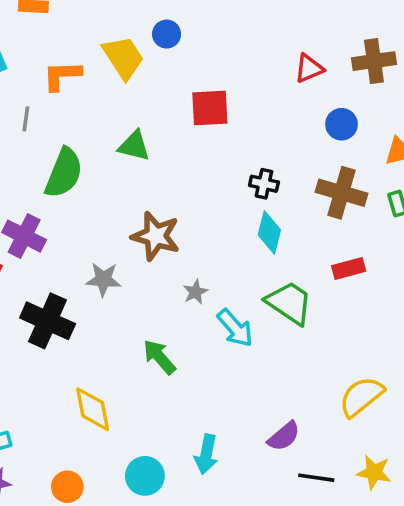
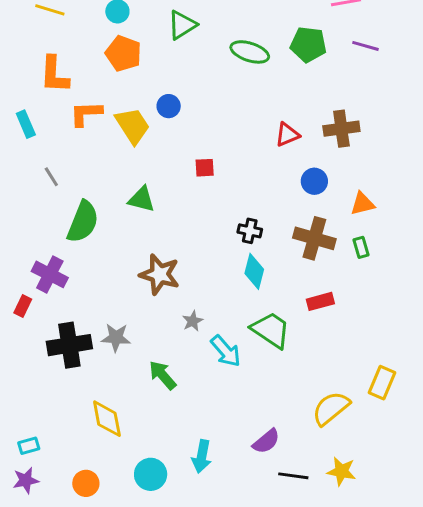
orange L-shape: (62, 76) -> (86, 114), moved
red square: (210, 108) -> (205, 168), size x0.6
gray line: (26, 119) -> (51, 177), turned -40
gray star: (103, 279) -> (116, 338), moved
black cross: (48, 321) -> (69, 345), turned -33

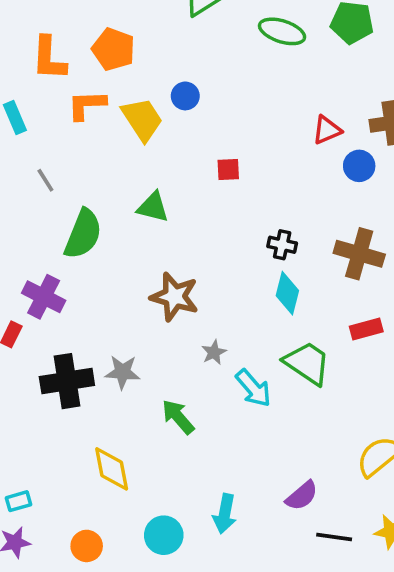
orange pentagon: (123, 53) -> (114, 49), moved
blue circle: (314, 181) -> (359, 166), moved

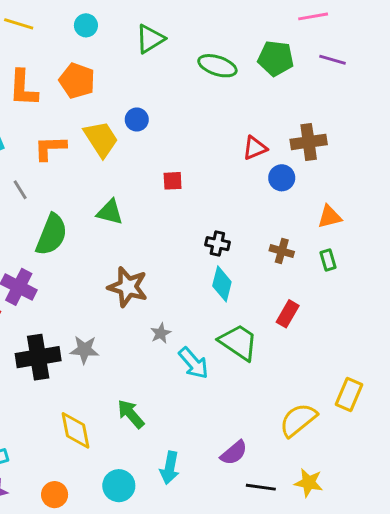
orange L-shape: (87, 105) -> (50, 148), moved
brown cross: (359, 254) -> (282, 251), size x0.6
red rectangle: (366, 329) -> (288, 314), turned -45
green arrow: (178, 417) -> (131, 414), moved

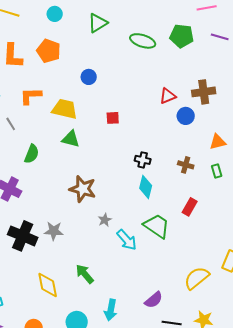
yellow trapezoid: (101, 139) -> (65, 109), moved, turned -44
green semicircle: (52, 235) -> (32, 154), size x0.7
black cross: (38, 357) -> (23, 236), turned 32

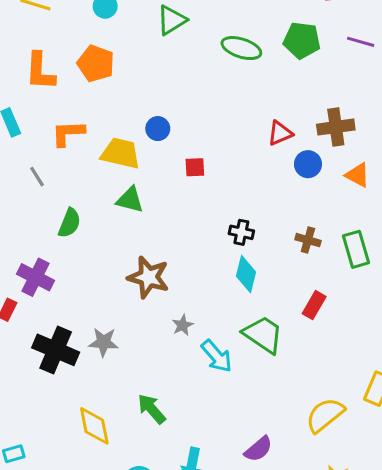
blue circle: (89, 77) -> (158, 129), moved
orange triangle: (218, 142) -> (358, 175), moved, turned 42
green rectangle: (217, 171) -> (356, 249), size x1.6

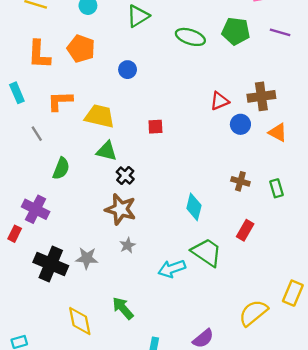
blue circle: (158, 129) -> (128, 70), moved
black cross: (241, 232) -> (125, 176), moved, turned 30
green rectangle: (356, 249) -> (277, 188), size x0.7
gray star: (183, 325) -> (128, 245), moved
cyan arrow: (217, 356) -> (172, 269), turned 112

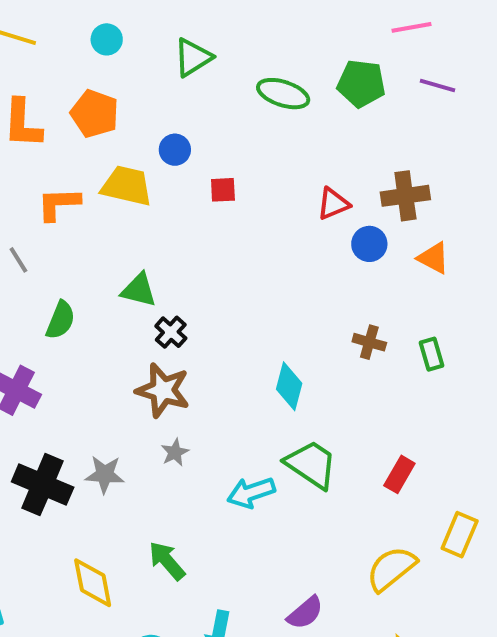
yellow trapezoid: (100, 116) -> (127, 186), moved
red square: (155, 127) -> (223, 190), moved
red rectangle: (245, 230) -> (399, 474), moved

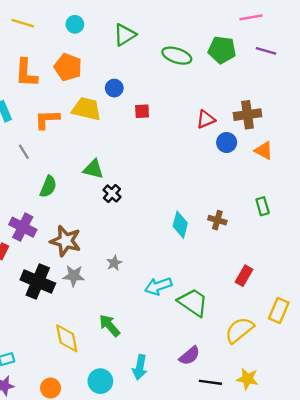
brown cross: (369, 342) -> (217, 220), moved
brown star: (163, 390) -> (66, 241), moved
green trapezoid: (311, 464) -> (193, 302), moved

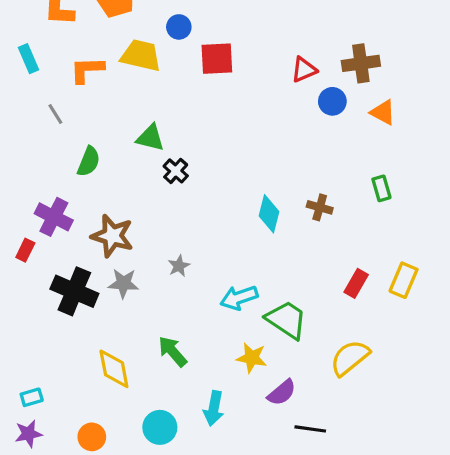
red square: (142, 111) -> (217, 59), size x1.6
yellow rectangle: (279, 310) -> (404, 280), moved
yellow star: (247, 379) -> (252, 358), moved

